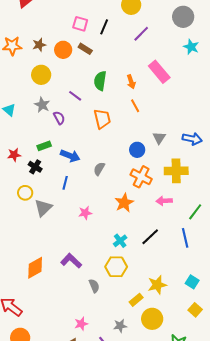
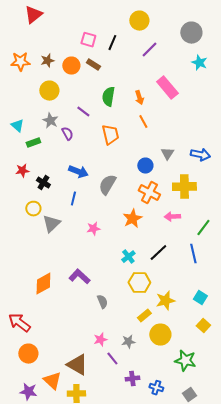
green rectangle: (44, 146) -> (33, 143), moved
gray semicircle: (99, 169) -> (107, 185), size x1.5
yellow hexagon: (116, 267) -> (139, 283), moved
pink star: (81, 324) -> (100, 340), moved

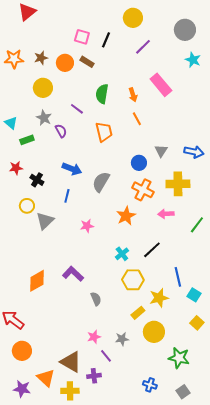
blue line: (193, 254) -> (178, 277), moved
purple cross: (132, 379) -> (94, 376), moved

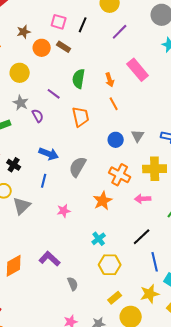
brown star: (41, 58) -> (24, 32), moved
blue circle: (139, 163) -> (116, 140), moved
black line: (152, 250) -> (142, 237), moved
yellow star: (159, 298) -> (150, 294), moved

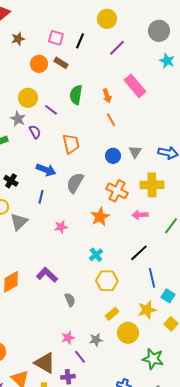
brown star: (24, 32) -> (18, 39), moved
yellow circle: (20, 73) -> (28, 98), moved
orange trapezoid: (81, 117) -> (71, 144), moved

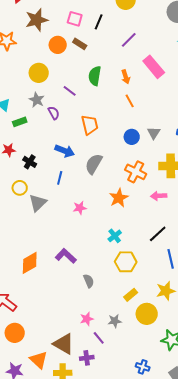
brown star: (18, 39) -> (37, 20), size x1.6
purple line: (117, 48) -> (129, 40), moved
yellow circle: (28, 98) -> (39, 73), moved

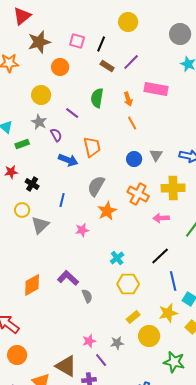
brown rectangle: (80, 44) -> (107, 66), moved
pink rectangle: (154, 67) -> (156, 89), turned -40
blue arrow: (65, 151) -> (68, 160), moved
orange star: (119, 198) -> (107, 211), moved
gray semicircle: (89, 281) -> (87, 296), moved

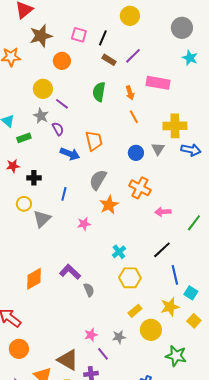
purple line: (72, 113) -> (62, 104), moved
black cross: (32, 184) -> (34, 178), turned -32
yellow cross: (173, 188) -> (175, 126), moved

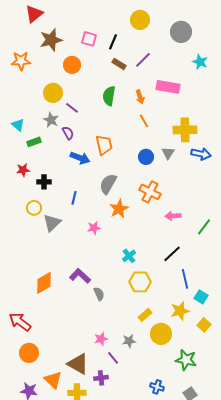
gray circle: (182, 28) -> (181, 32), moved

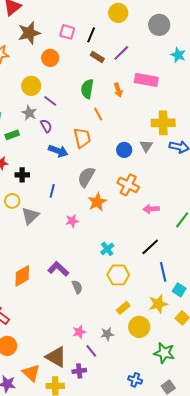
orange line: (144, 121) -> (98, 114), moved

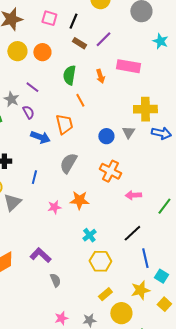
orange circle: (50, 58) -> (42, 52), moved
yellow circle: (31, 86) -> (17, 51), moved
orange star: (97, 202) -> (79, 200), moved, turned 30
gray semicircle: (77, 287) -> (55, 280), moved

